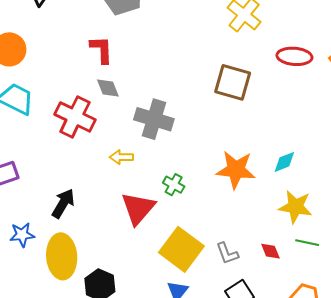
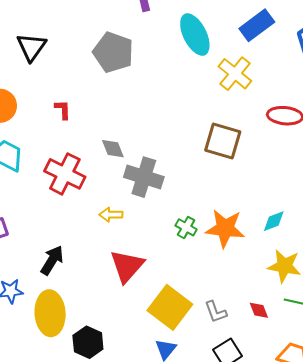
red L-shape: (101, 50) -> (63, 110), moved, size x0.7
gray diamond: (108, 88) -> (113, 149), moved
green cross: (174, 185) -> (186, 227), moved

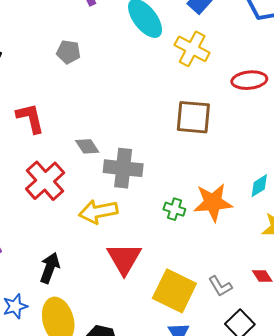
gray pentagon: (113, 52) -> (69, 52), size x0.6
red L-shape: (63, 110) -> (30, 118), size x1.6
red cross: (65, 174) -> (45, 181), turned 33
yellow arrow: (111, 215) -> (98, 212), size x1.6

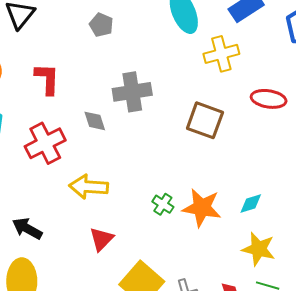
yellow cross: (192, 49) -> (221, 54), turned 32
gray cross: (123, 168) -> (132, 92), moved, turned -30
red triangle: (124, 259) -> (101, 239), size x0.7
black arrow: (50, 268) -> (27, 229), turned -96

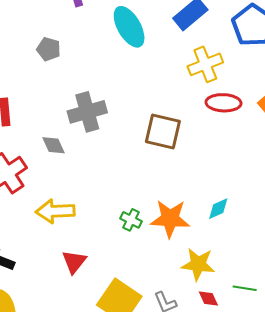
yellow cross: (221, 54) -> (205, 64), moved
yellow star: (259, 249) -> (198, 264), moved

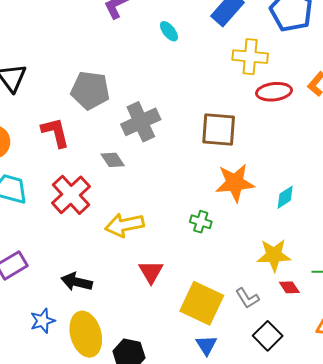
cyan ellipse: (129, 27) -> (169, 31), size x0.5
gray pentagon: (49, 49) -> (90, 90), moved, size x1.6
yellow cross: (205, 64) -> (250, 57), turned 36
orange star: (170, 219) -> (235, 183), moved

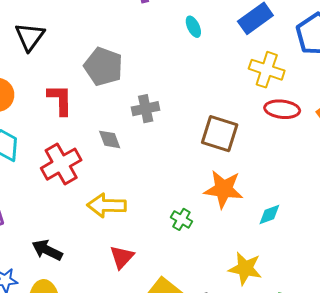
gray cross: (141, 122) -> (146, 109), size x0.7

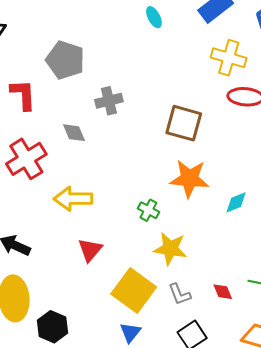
yellow star: (245, 269) -> (170, 249), moved

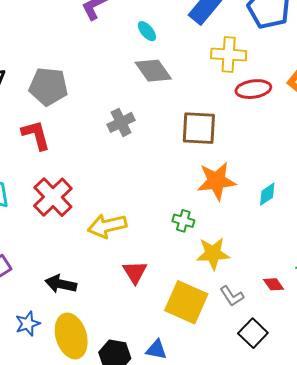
gray pentagon: (65, 60) -> (48, 86), moved
gray diamond: (74, 133) -> (153, 71), moved, size x1.5
blue triangle: (130, 332) -> (156, 350), moved, turned -45

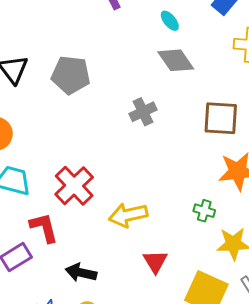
red L-shape: (36, 135) -> (44, 228), moved

